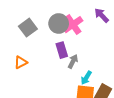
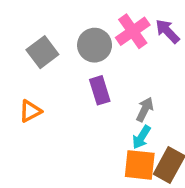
pink cross: (73, 25) -> (133, 31), moved
gray arrow: (73, 61) -> (145, 109), moved

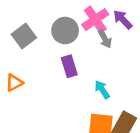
gray arrow: (145, 109) -> (105, 39), moved, turned 126
cyan arrow: (141, 137) -> (102, 90), moved, turned 114

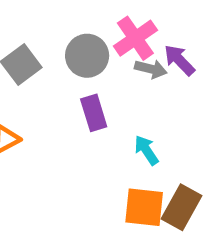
purple arrow: (123, 20) -> (179, 60), moved
gray arrow: (105, 39) -> (151, 69), turned -48

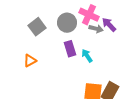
pink cross: (135, 38) -> (89, 15), turned -30
cyan arrow: (146, 150) -> (87, 56), moved

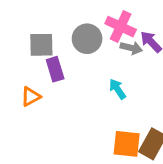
gray square: (37, 27) -> (41, 45), turned 36
purple rectangle: (70, 49) -> (55, 69), moved

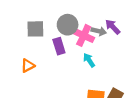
pink cross: (121, 27) -> (84, 35), moved
purple rectangle: (55, 69) -> (59, 46), moved

